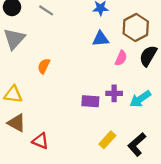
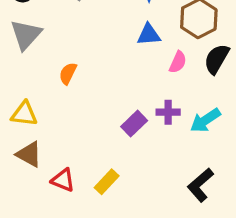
purple rectangle: (90, 101) -> (134, 124), turned -48
yellow rectangle: (107, 140) -> (107, 182), moved

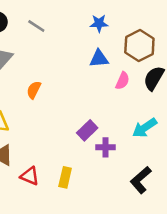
purple cross: (168, 112) -> (105, 147), moved
yellow rectangle: (107, 182) -> (65, 177), turned -30

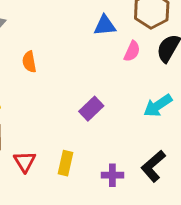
orange semicircle: (34, 90) -> (29, 62), turned -36
purple cross: (105, 147) -> (112, 175), moved
red triangle: (30, 176) -> (25, 162), turned 36

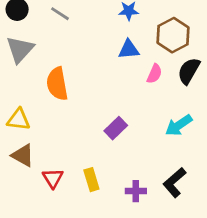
orange semicircle: (29, 62) -> (57, 84), size x1.6
yellow rectangle: (66, 163) -> (91, 180), turned -30

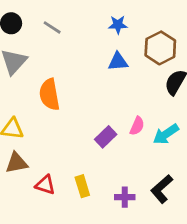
pink semicircle: (154, 74) -> (137, 126), moved
brown triangle: (23, 155) -> (17, 163), turned -40
red triangle: (53, 178) -> (45, 185), turned -40

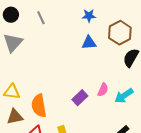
gray line: (52, 27) -> (41, 18), turned 32
orange semicircle: (49, 94) -> (39, 106), moved

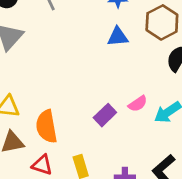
pink semicircle: (103, 90) -> (138, 104), turned 32

